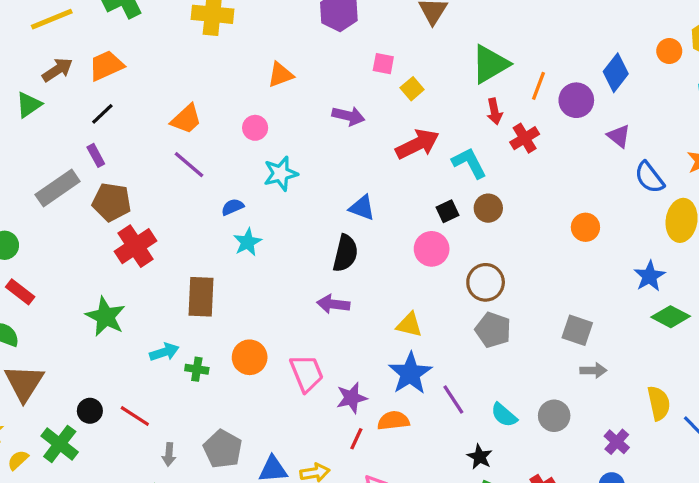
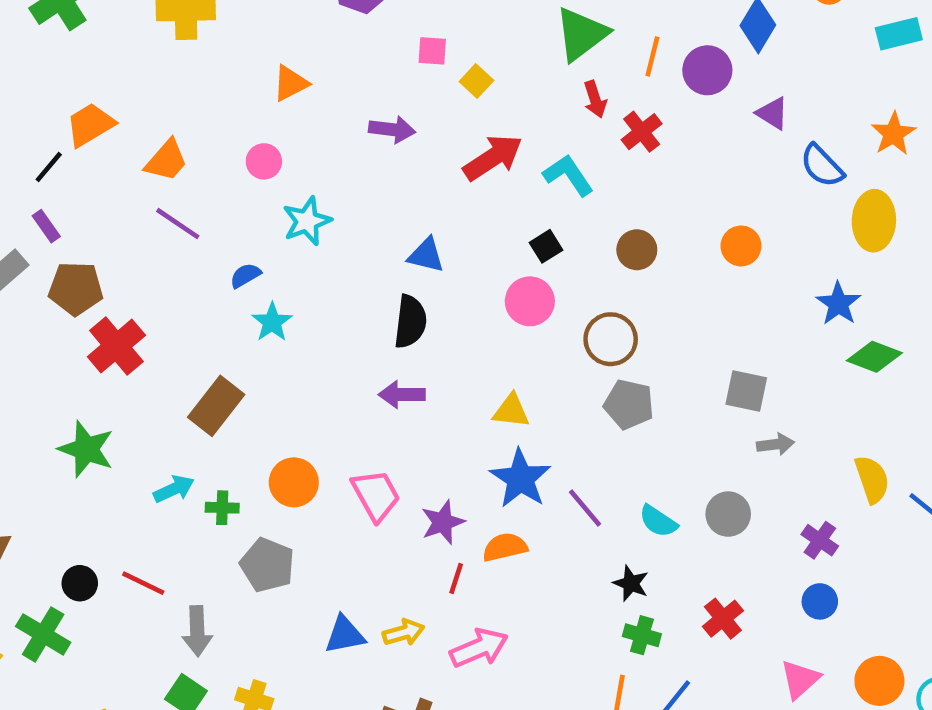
orange trapezoid: (106, 66) -> (90, 125), moved
brown circle: (488, 208) -> (637, 250), moved
brown rectangle: (201, 297) -> (216, 406), turned 42
gray pentagon: (223, 449) -> (267, 565), moved
gray arrow: (169, 454) -> (197, 631), size x1.5

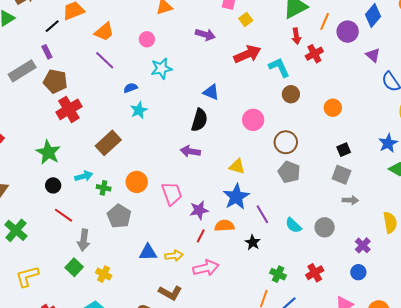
black square: (546, 246) -> (344, 150), moved
orange circle: (741, 246) -> (333, 108), moved
brown circle: (637, 250) -> (291, 94), moved
black circle: (80, 583) -> (53, 185), moved
black star: (631, 583) -> (253, 242), moved

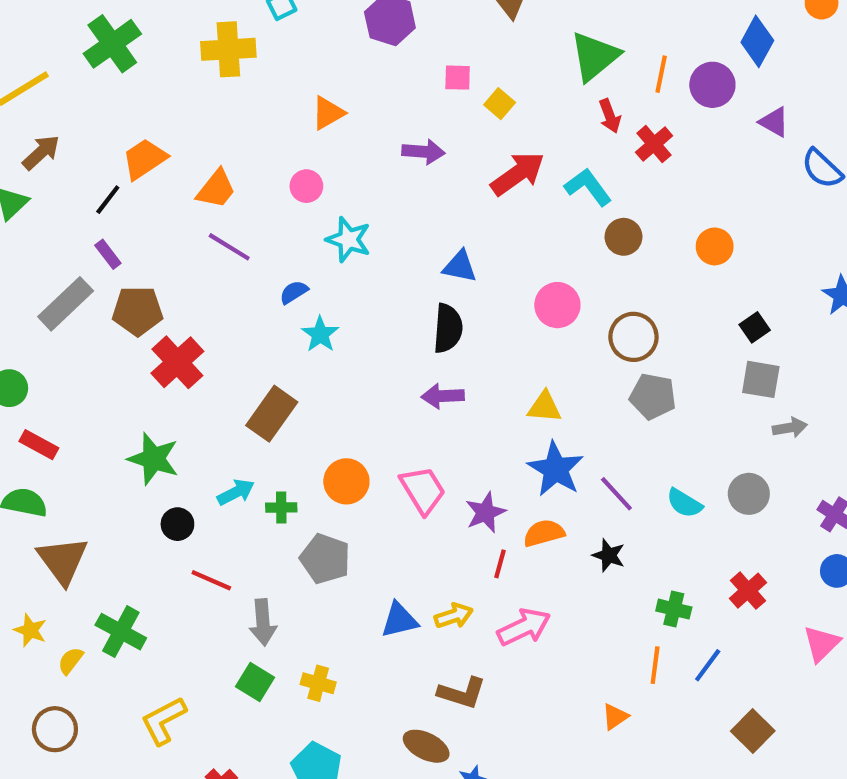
cyan star: (161, 69) -> (348, 240), turned -30

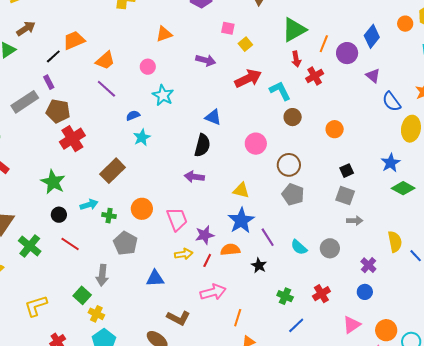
yellow arrow: (454, 616) -> (184, 254), moved
gray arrow: (263, 622) -> (102, 275), moved
green cross: (121, 632) -> (30, 246), moved
orange line: (655, 665) -> (238, 318), moved
yellow cross: (318, 683) -> (96, 314), moved

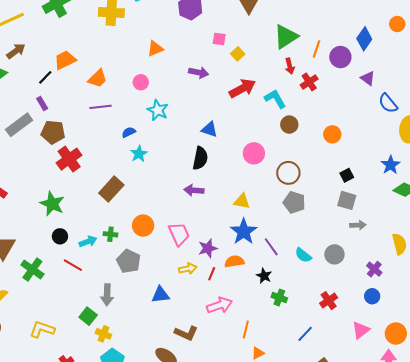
purple line: (106, 89) -> (100, 107), turned -45
cyan arrow: (89, 205) -> (88, 241), moved
green cross: (285, 296) -> (279, 298), moved
yellow L-shape: (36, 306) -> (42, 329), turned 40

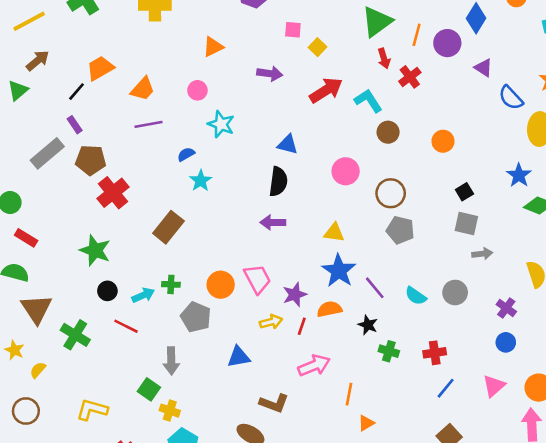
orange circle: (143, 226) -> (221, 285), moved
red cross: (329, 301) -> (435, 353), moved, turned 30
blue line: (305, 334) -> (446, 388), moved

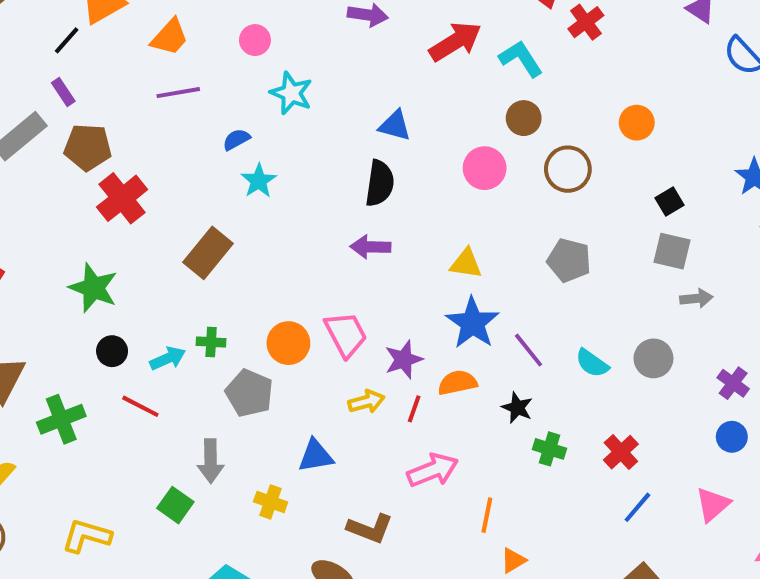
brown circle: (388, 132) -> (524, 118), moved
brown circle: (391, 193) -> (568, 169), moved
green cross: (75, 335) -> (61, 419), turned 36
red cross: (435, 353) -> (621, 452), turned -35
yellow cross: (170, 411) -> (271, 502), moved

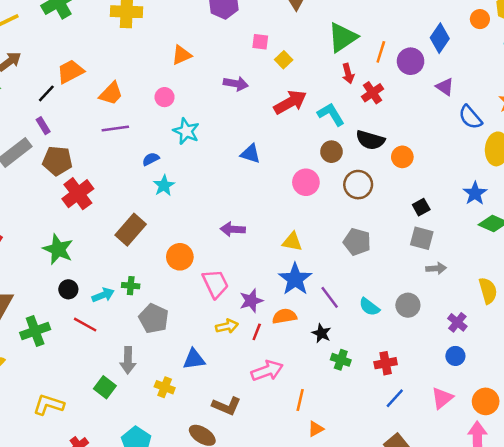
black semicircle: (380, 183) -> (370, 140), moved, turned 96
orange circle: (288, 343) -> (180, 257), moved
red cross: (621, 452) -> (386, 363), turned 30

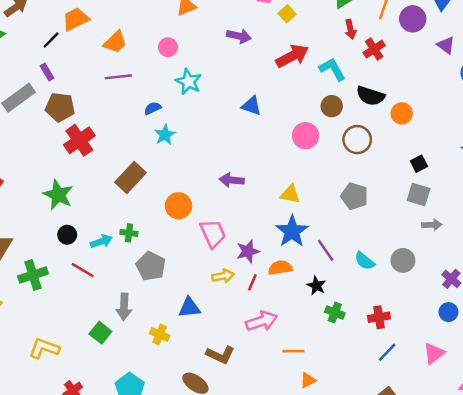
orange line: (300, 400) -> (293, 351), turned 75

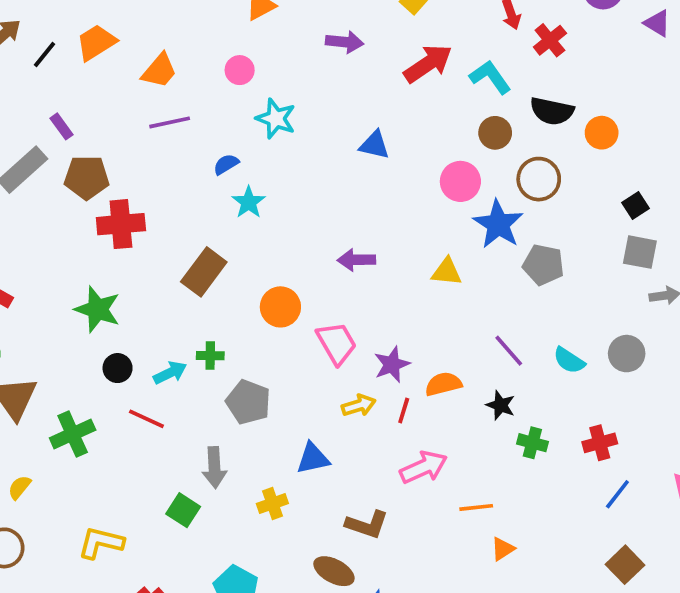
black line: (51, 40) -> (45, 55), moved
red cross: (79, 140) -> (121, 224), turned 36
blue star: (292, 231) -> (498, 224), moved
yellow cross: (160, 334) -> (272, 504), turned -36

